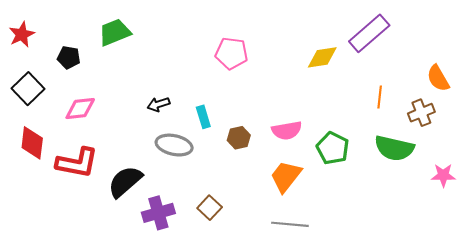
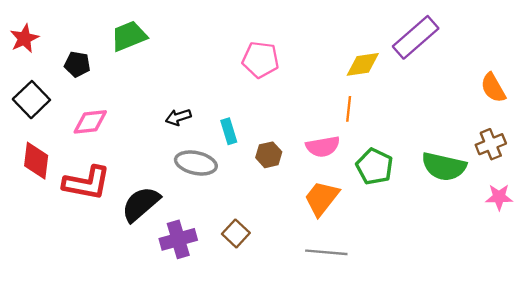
orange line: (380, 97) -> (349, 109), moved
brown cross: (421, 113) -> (491, 144), moved

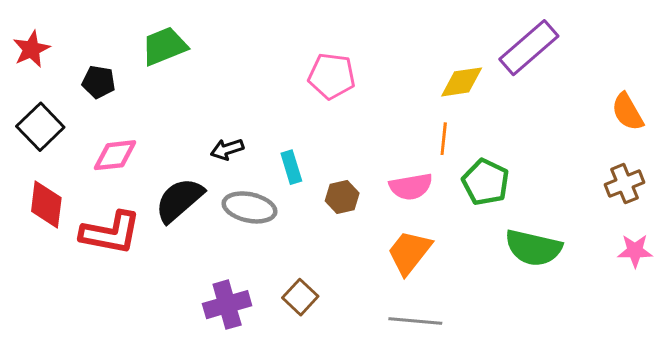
green pentagon: (374, 167) -> (486, 182), moved
green semicircle: (444, 167) -> (533, 248), moved
black semicircle: (141, 204) -> (179, 200), moved

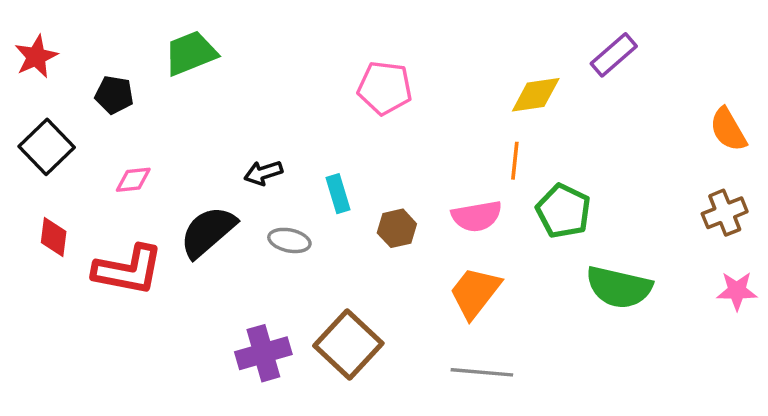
purple rectangle: (529, 48) -> (614, 55), size x0.7
pink diamond: (115, 155) -> (133, 180), size x0.7
red diamond: (46, 204) -> (54, 237), size x0.7
gray ellipse: (250, 207) -> (289, 240), size x0.7
brown square: (300, 297) -> (348, 345), size x1.6

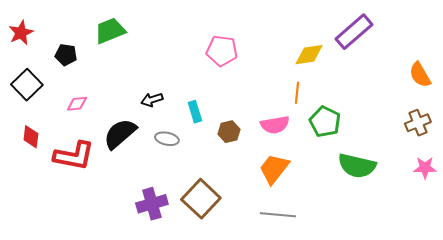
purple rectangle: (614, 55) -> (354, 32), size x1.4

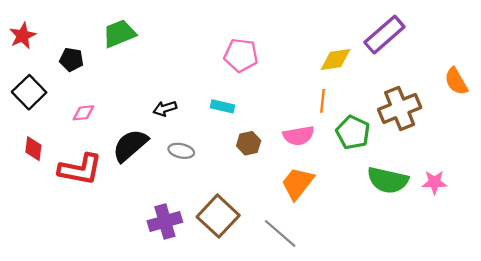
cyan rectangle: (195, 112) -> (223, 106), moved, turned -60
brown cross: (418, 123) -> (400, 108), moved, size x1.5
pink star: (425, 168) -> (434, 182), moved
gray line: (278, 215) -> (280, 233), moved, turned 36

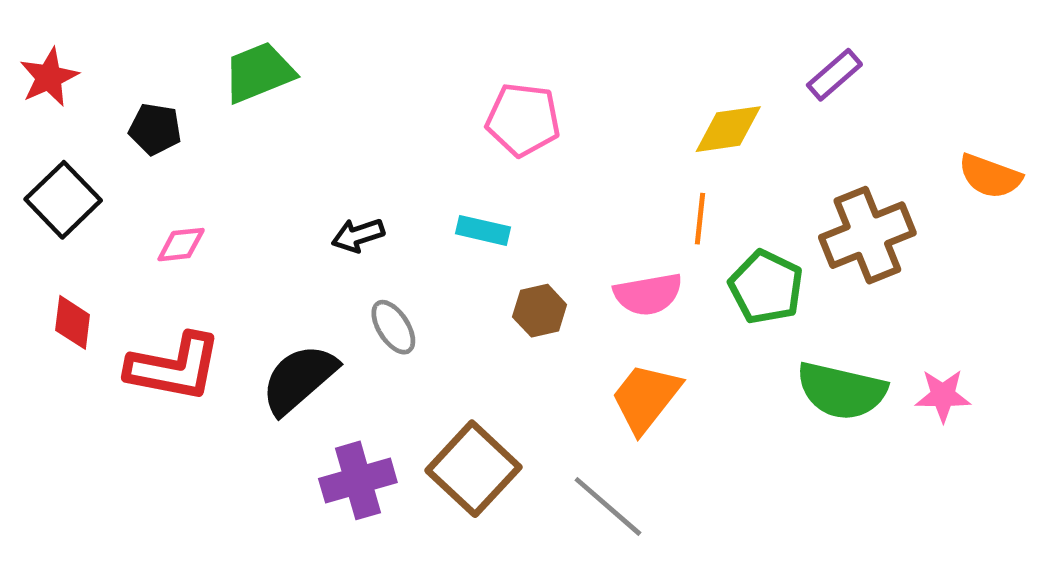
purple rectangle: (384, 35) -> (834, 75), size x0.6
orange semicircle: (456, 81) -> (990, 176), turned -40
black semicircle: (130, 145) -> (299, 379), moved
gray ellipse: (181, 151) -> (393, 327), turned 45

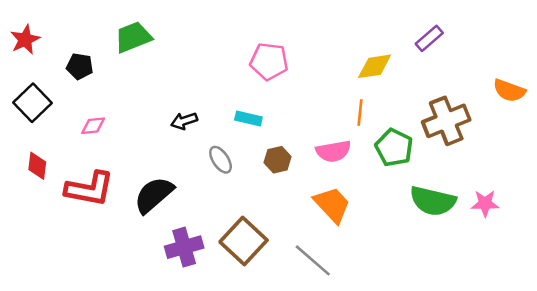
gray ellipse: (393, 327) -> (221, 160), moved
orange trapezoid: (646, 398) -> (332, 205), turned 99

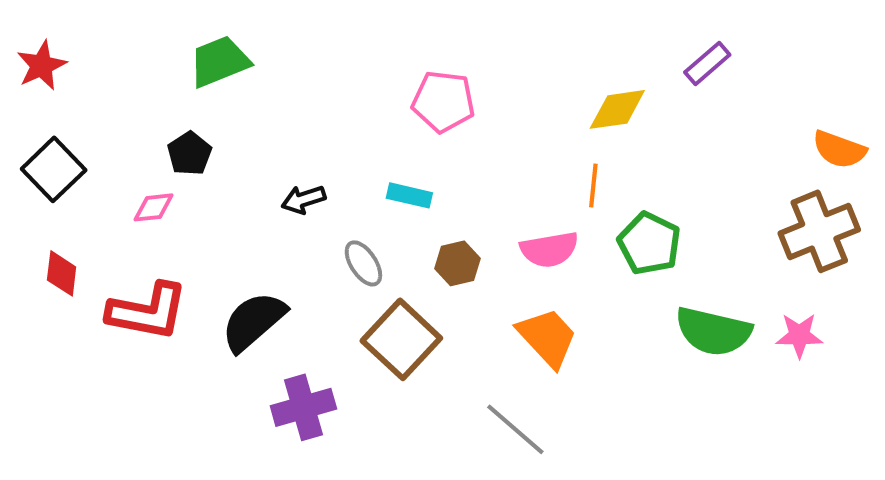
black pentagon: (80, 66) -> (189, 153), moved, turned 30
brown cross: (446, 121) -> (819, 231), moved
brown square: (244, 241) -> (401, 339), moved

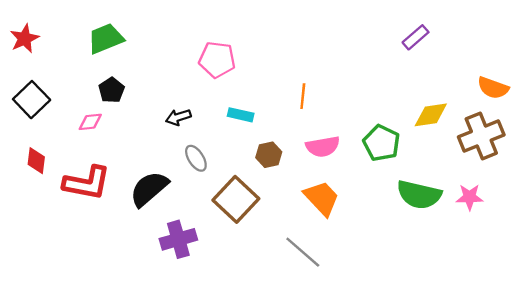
green trapezoid: (219, 62) -> (106, 39), moved
pink pentagon: (443, 101) -> (217, 60), moved
yellow diamond: (617, 109) -> (431, 115), moved
orange line: (593, 185) -> (303, 96), moved
gray ellipse: (363, 263) -> (196, 158), moved

